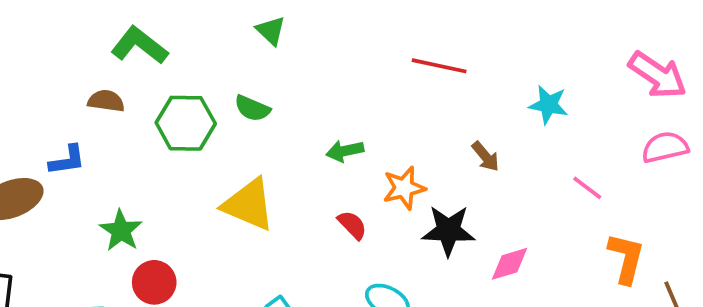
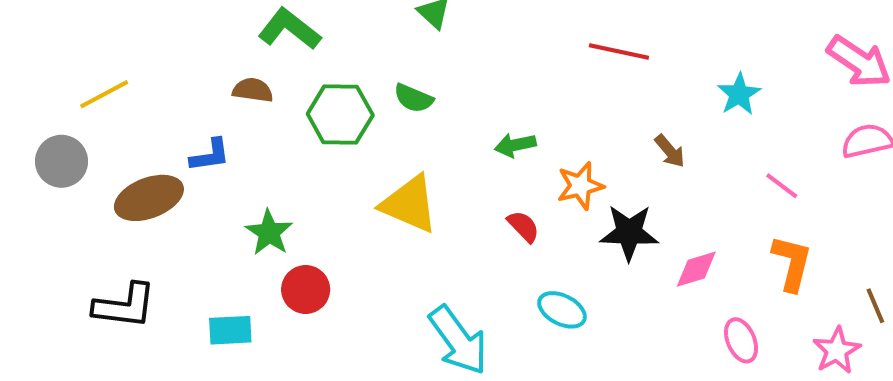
cyan star: (548, 105) -> (739, 94), turned 30
orange L-shape: (626, 258) -> (792, 263), moved

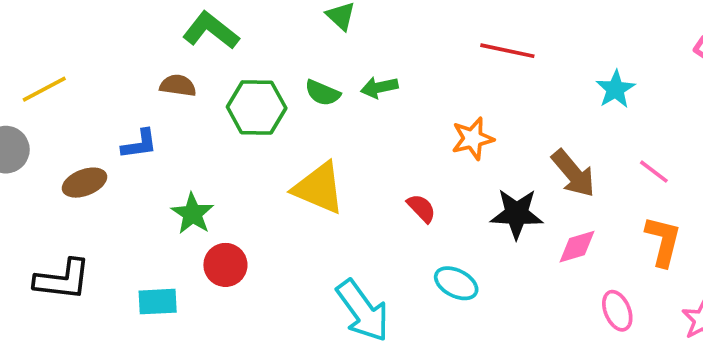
green arrow: (515, 145) -> (379, 87), moved
brown arrow: (670, 151) -> (573, 173), moved, size x1.6
orange star: (580, 186) -> (473, 139), moved
brown ellipse: (149, 198) -> (84, 183), size x0.7

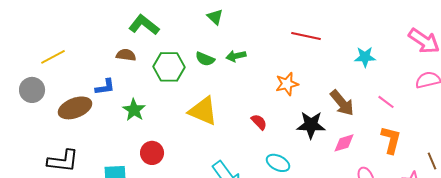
cyan star: (615, 89) -> (365, 57), turned 30
brown ellipse: (84, 183) -> (75, 108), size x1.4
green star: (193, 214) -> (134, 110), moved

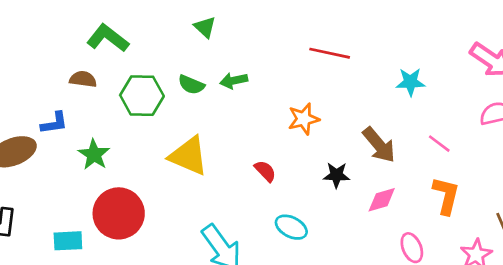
black star: (311, 125) -> (336, 175), size x0.7
red circle: (152, 153) -> (119, 213), size x1.6

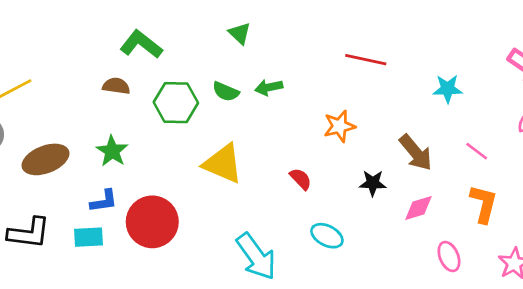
blue L-shape: (54, 123) -> (104, 201), moved
green star: (94, 155) -> (112, 151), moved
cyan rectangle: (68, 241) -> (88, 237), moved

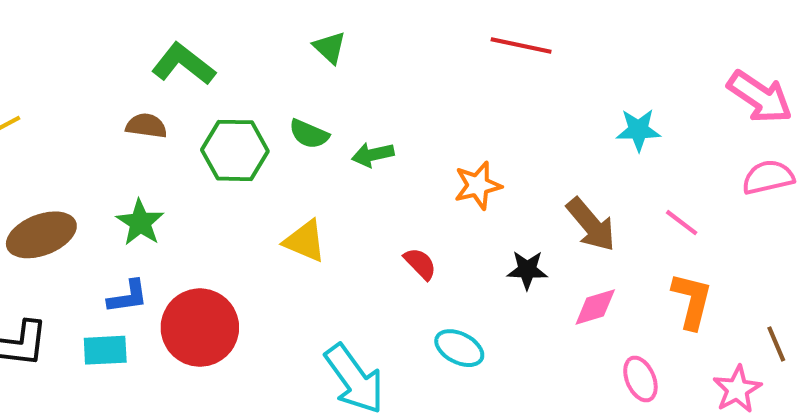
red line: (366, 60) -> (521, 45), moved
green arrow: (269, 87) -> (373, 155), moved
yellow triangle: (223, 164) -> (305, 241), size x0.7

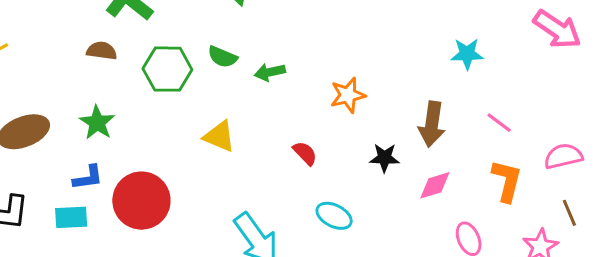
pink semicircle: (768, 177) -> (563, 156), moved
brown arrow: (591, 225) -> (432, 124), turned 48

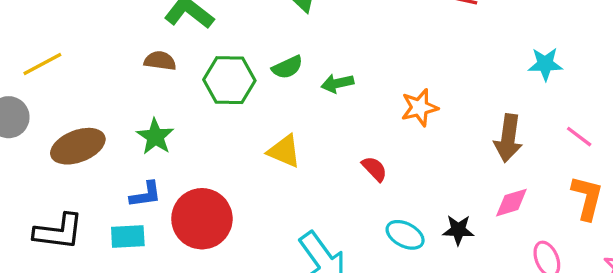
green semicircle: (222, 57) -> (287, 67), turned -48
black star: (384, 158) -> (458, 230), moved

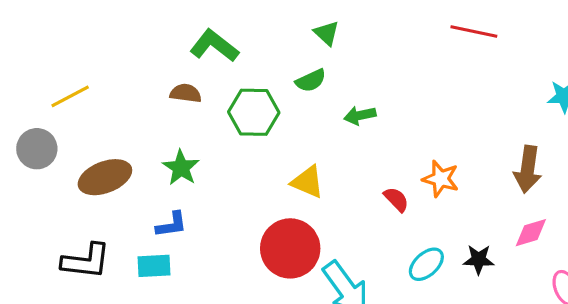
green semicircle: (287, 67) -> (311, 81), moved
orange star: (420, 108) -> (441, 179), moved, turned 30
red circle: (202, 219) -> (290, 248), moved
cyan ellipse: (405, 235) -> (426, 264), turned -69

